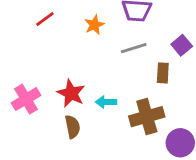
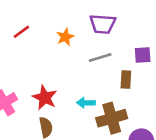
purple square: (182, 45) -> (143, 55), turned 36
cyan arrow: (106, 102) -> (86, 103), moved

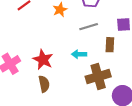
cyan arrow: (86, 103) -> (79, 54), moved

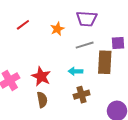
brown rectangle: (110, 45) -> (105, 62), size x1.6
brown cross: (98, 77) -> (82, 95), moved, size x0.7

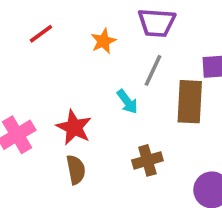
gray line: (85, 45) -> (153, 70), turned -48
cyan arrow: (76, 71) -> (127, 102), moved, turned -128

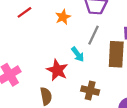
red star: (74, 127) -> (57, 70), moved
brown cross: (147, 160) -> (90, 90), turned 30

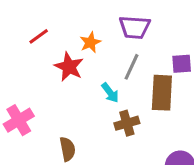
red star: (57, 70) -> (69, 67), moved
brown cross: (90, 90) -> (127, 123), moved, turned -30

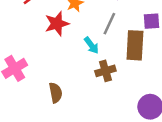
red star: (69, 67) -> (57, 24), turned 30

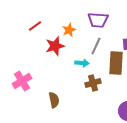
cyan arrow: (91, 45) -> (82, 63), turned -48

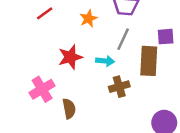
red star: (55, 46) -> (70, 57), moved
pink cross: (22, 81) -> (42, 89), moved

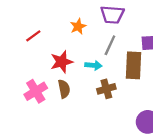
red line: (45, 13) -> (33, 36), moved
brown semicircle: (69, 109) -> (64, 89), moved

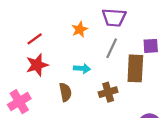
red star: (62, 62) -> (37, 65), moved
cyan arrow: (93, 65) -> (82, 68), moved
pink cross: (36, 91) -> (19, 102), moved

